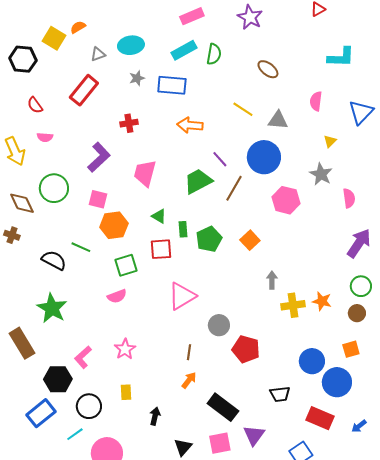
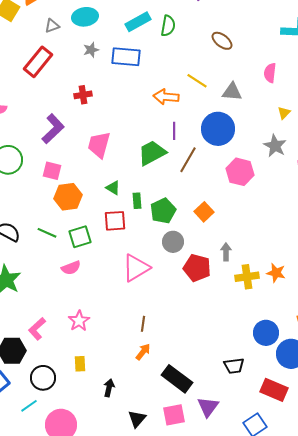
orange arrow: (190, 125) -> (166, 97), moved
purple line: (220, 159) -> (174, 131), turned 42
green line: (81, 247) -> (47, 233), moved
gray circle: (219, 325) -> (173, 242), moved
red pentagon: (246, 349) -> (197, 268), moved

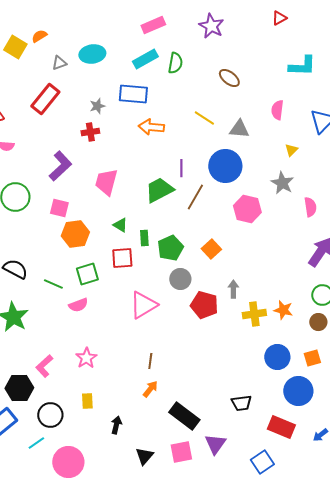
gray star: (91, 50) -> (97, 106), moved
orange arrow: (166, 97) -> (151, 127), moved
green line: (47, 233) -> (53, 284), moved
blue circle: (266, 333) -> (277, 357), moved

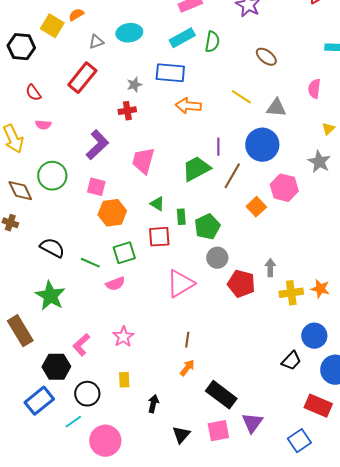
orange square: (211, 249) -> (256, 207), moved
black trapezoid: (241, 403) -> (291, 361), moved, turned -40

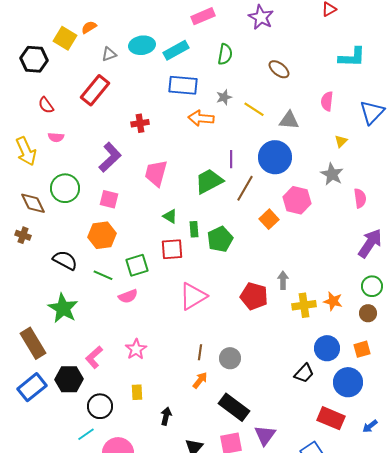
cyan rectangle: (182, 38) -> (176, 50), moved
gray star: (134, 85) -> (224, 97), moved
orange hexagon: (112, 213) -> (102, 235), moved
gray circle: (217, 258) -> (230, 358), moved
blue rectangle: (39, 401) -> (32, 387), moved

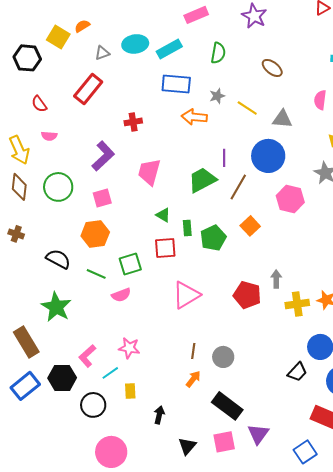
pink square: (109, 199) -> (102, 198), turned -30
brown diamond: (33, 203) -> (19, 187), moved, turned 32
orange square: (269, 219) -> (250, 226), moved
pink star: (136, 349) -> (129, 348), turned -30
cyan line: (86, 434) -> (110, 373), moved

